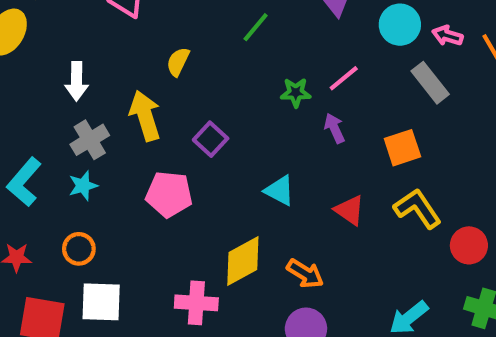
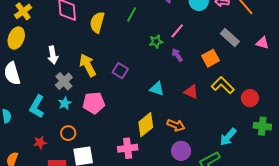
yellow semicircle: (178, 62) -> (97, 22), moved, size x1.5
gray rectangle: (430, 83) -> (230, 37), moved
pink pentagon: (169, 194) -> (94, 103), moved

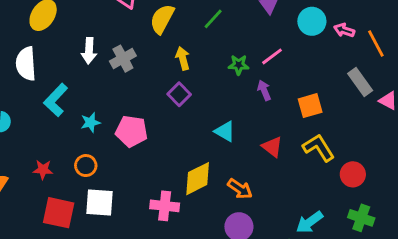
gray rectangle: (230, 37) -> (360, 82), moved
yellow arrow: (88, 65) -> (183, 58), moved, size x0.7
gray cross: (64, 81) -> (123, 59), moved
cyan L-shape: (37, 107) -> (56, 100), moved

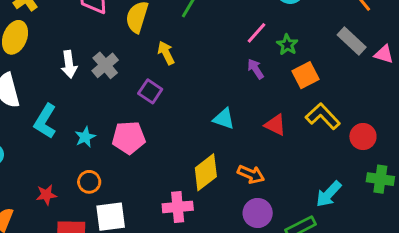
green star: (239, 65) -> (287, 45), moved, turned -30
purple square: (179, 94) -> (150, 91), moved

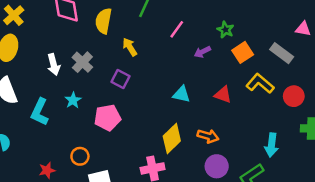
pink line: (257, 33) -> (177, 29), moved
gray rectangle: (352, 41) -> (282, 53), moved
purple arrow: (256, 69) -> (202, 52), turned -77
cyan star: (85, 137) -> (73, 100), moved
cyan arrow: (329, 194) -> (271, 145), turned -30

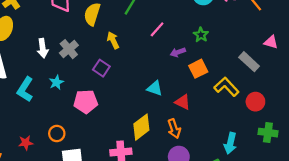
orange square: (243, 52) -> (198, 69), moved
red triangle: (223, 95) -> (183, 102), moved
orange arrow: (208, 136) -> (174, 129), turned 48

